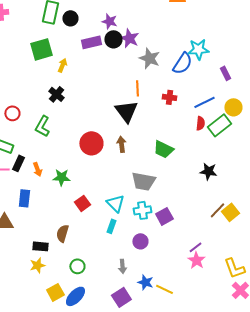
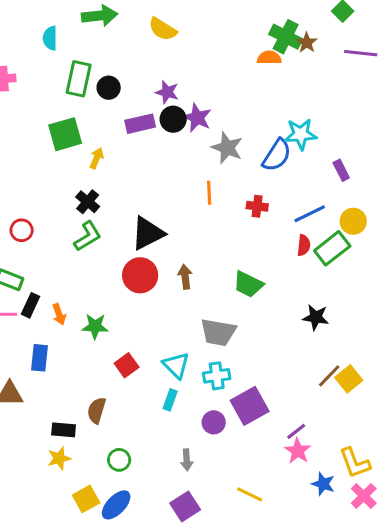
black triangle: (126, 111) -> (148, 233), moved, turned 40
green L-shape: (42, 126) -> (88, 236), moved, turned -150
purple square: (164, 216) -> (250, 406), moved, size x1.4
blue star: (145, 282) -> (323, 484), moved

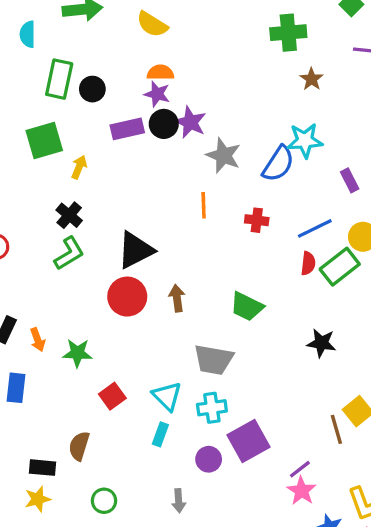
green cross: (286, 37) -> (288, 33), turned -32
brown star: (307, 43) -> (312, 79), moved
orange semicircle: (269, 58) -> (160, 72), moved
brown line: (329, 376) -> (336, 429), moved, turned -60

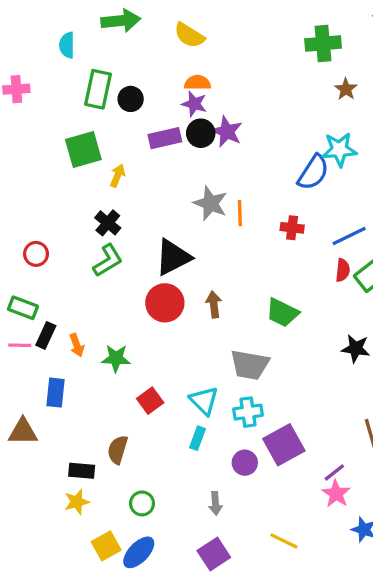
gray star: (224, 155) -> (211, 203), moved

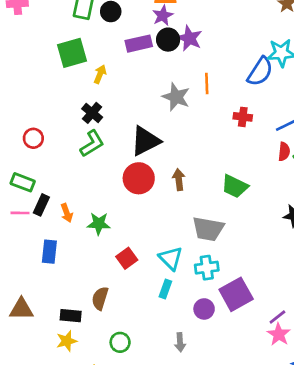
purple star: (194, 104) -> (163, 16), turned 30
orange line: (240, 213) -> (207, 84), moved
brown triangle: (23, 432) -> (21, 309), moved

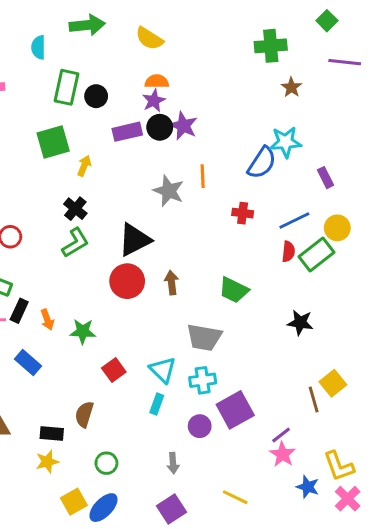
blue rectangle: (49, 252) -> (28, 363), turned -55

